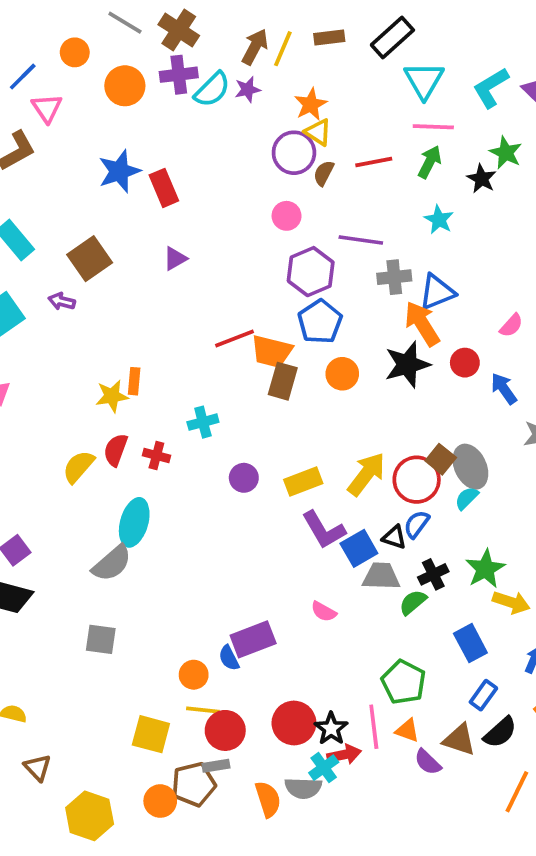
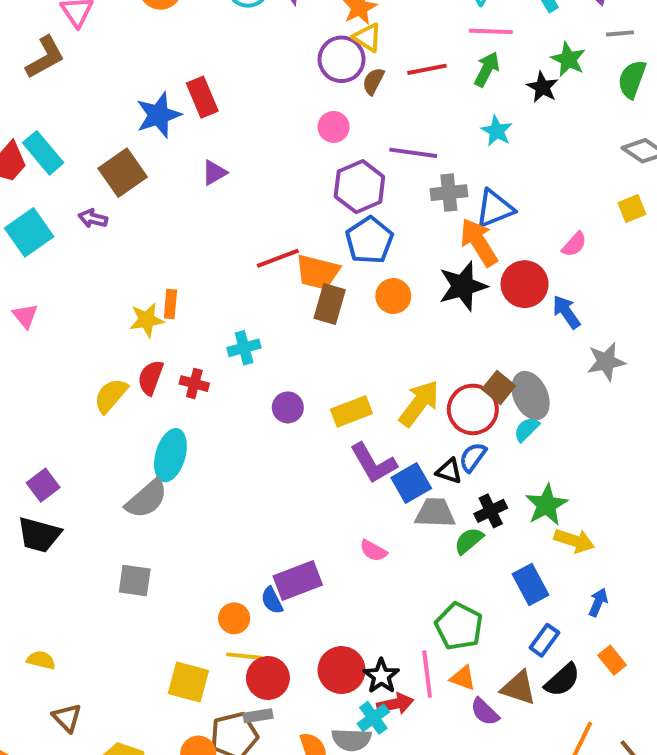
blue star: (119, 171) -> (159, 115), moved
red circle: (465, 363) -> (525, 284), size x1.5

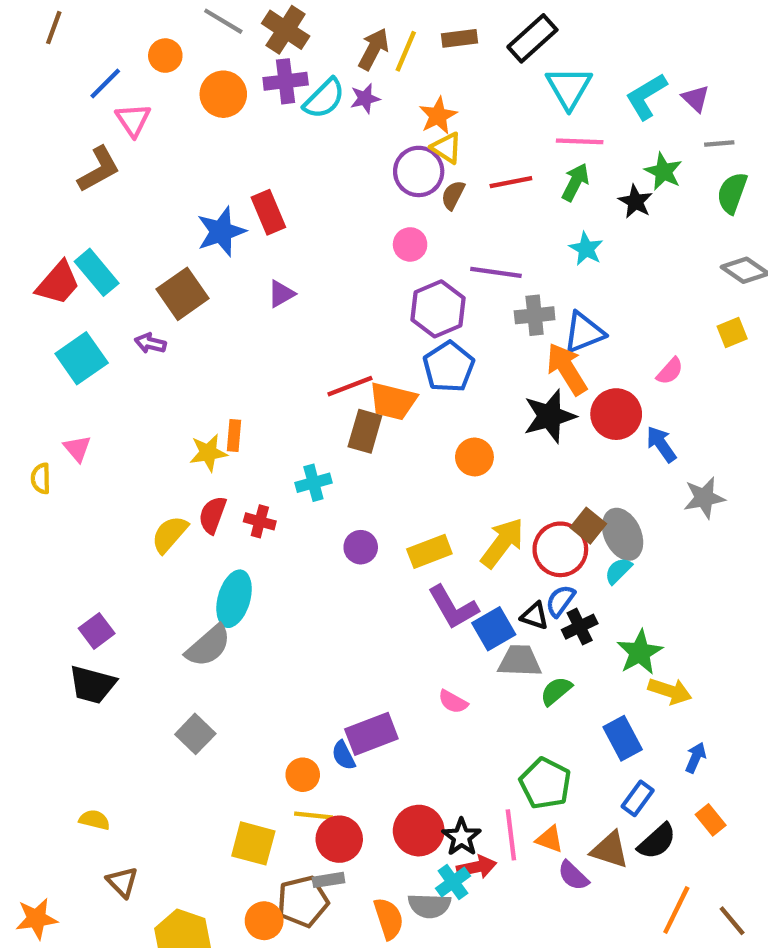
orange circle: (393, 296) -> (474, 457), moved
brown rectangle: (330, 304) -> (365, 431), moved
black cross: (491, 511) -> (580, 627), moved
gray square: (135, 581) -> (195, 734), turned 36

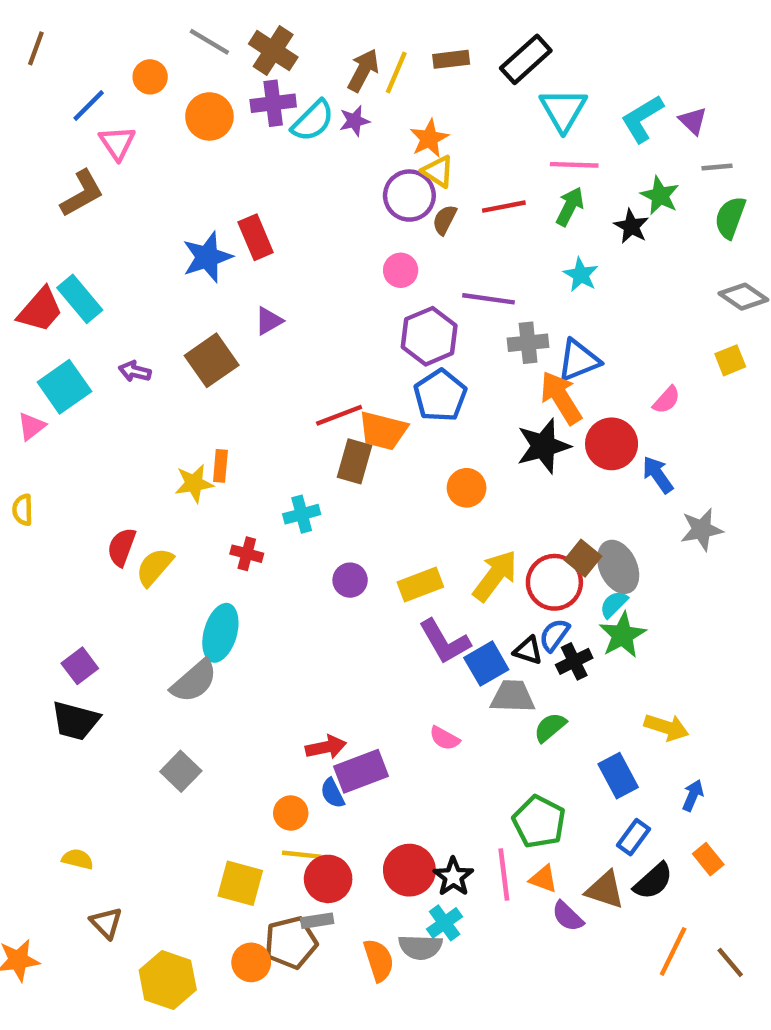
brown square: (182, 294) -> (212, 360), moved
pink triangle: (77, 448) -> (31, 426), moved, turned 32
red semicircle: (213, 515) -> (122, 547), moved
green star: (640, 652) -> (623, 635), moved
red arrow: (477, 867) -> (326, 747), moved

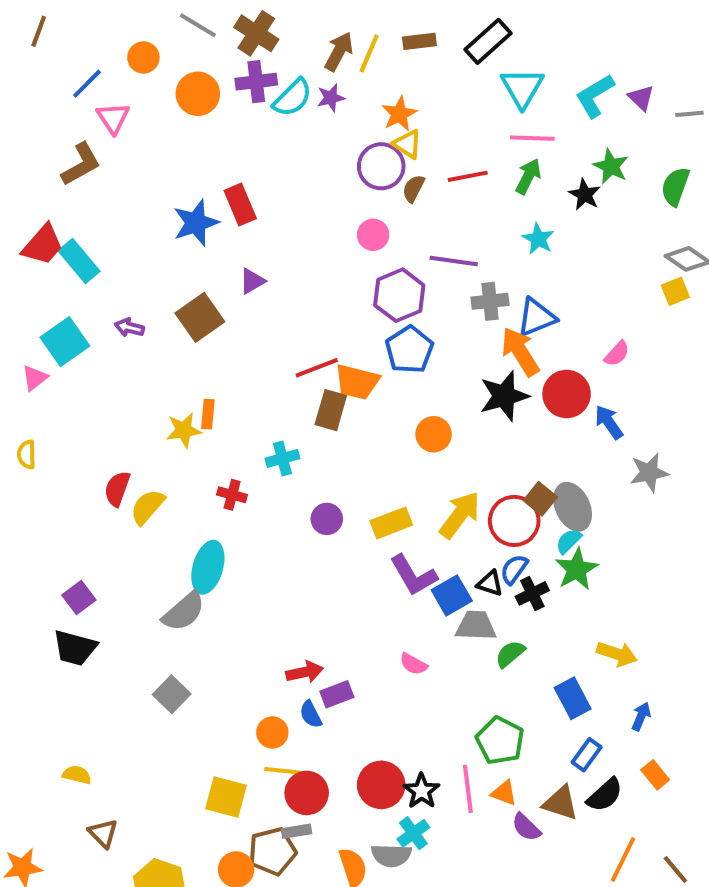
gray line: (717, 167) -> (689, 114), moved
red trapezoid: (40, 310) -> (43, 245), moved
yellow square: (730, 360) -> (675, 291), moved
purple rectangle: (361, 771) -> (337, 694), size x0.7

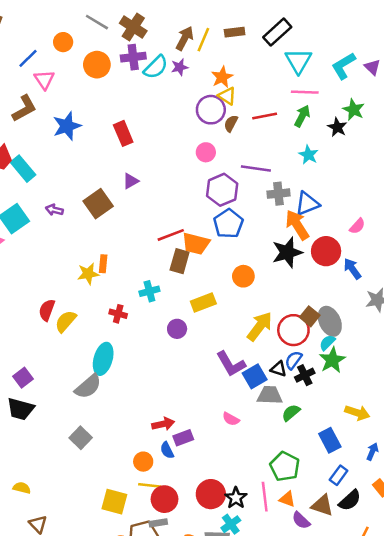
blue star: (196, 223) -> (67, 126), moved
yellow rectangle: (391, 523) -> (203, 303), moved

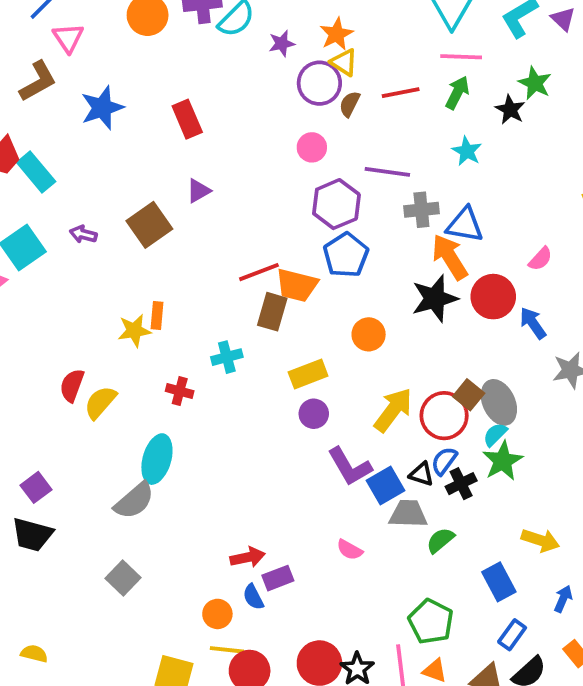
purple star: (180, 67) -> (282, 43), moved
blue triangle: (307, 204) -> (465, 225), turned 32
purple circle: (177, 329) -> (314, 414), moved

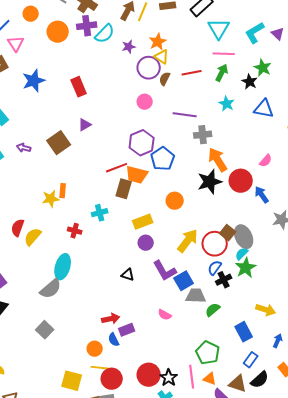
purple hexagon: (336, 204) -> (142, 143), moved
blue triangle: (465, 225) -> (264, 109), moved
black triangle: (421, 474) -> (128, 275), moved

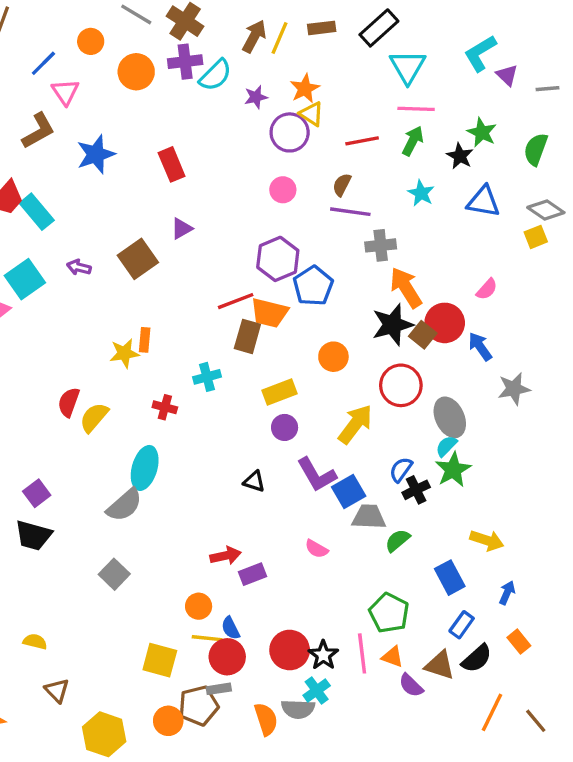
cyan L-shape: (255, 33) -> (480, 53), moved
brown semicircle: (165, 79) -> (342, 185), moved
brown square: (228, 233) -> (423, 335), moved
red circle: (215, 244) -> (401, 385), moved
blue semicircle: (114, 340) -> (231, 628), moved

